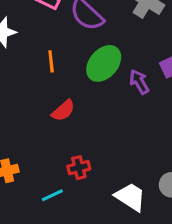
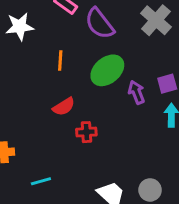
red cross: (79, 168) -> (86, 132), moved

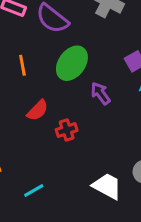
purple arrow: (136, 92) -> (101, 93), moved

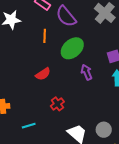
orange line: (22, 65) -> (45, 36), moved
red cross: (67, 130) -> (57, 104), moved, turned -32

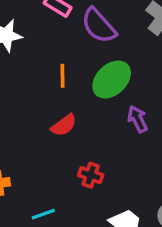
orange line: (45, 36) -> (62, 76), moved
red cross: (57, 104) -> (91, 175), turned -32

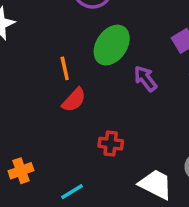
orange line: (62, 76) -> (65, 68), moved

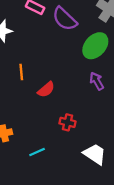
green ellipse: (112, 45) -> (95, 46), moved
orange line: (65, 68) -> (21, 72), moved

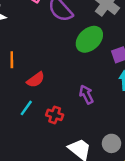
purple arrow: (97, 81) -> (86, 94), moved
cyan line: (37, 152) -> (26, 108), moved, turned -35

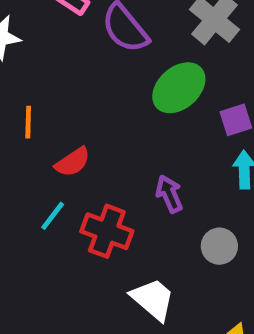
red cross: (55, 115) -> (107, 231), size x1.5
gray circle: (111, 143) -> (219, 246), moved

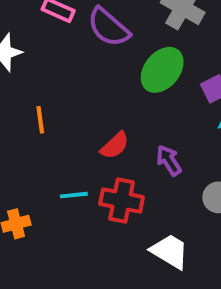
red semicircle: (73, 162) -> (115, 145), moved
cyan line: (53, 216) -> (74, 195), turned 56

